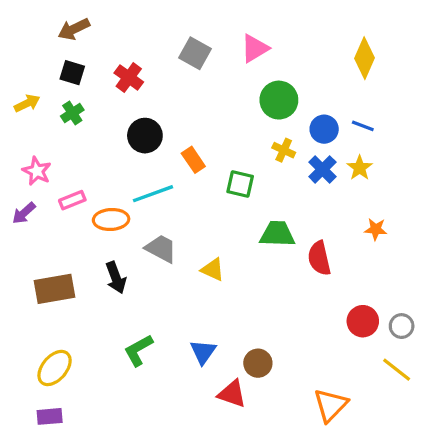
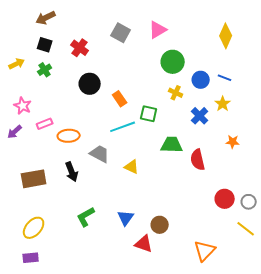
blue cross: (322, 169) -> (200, 116), moved
cyan line: (153, 194) -> (123, 127), moved

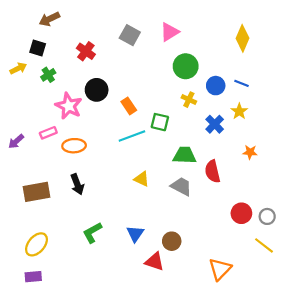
black square: (45, 45) -> (38, 48), moved
pink star: (23, 106) -> (69, 106), moved, size x1.4
gray trapezoid: (100, 154) -> (181, 186), moved

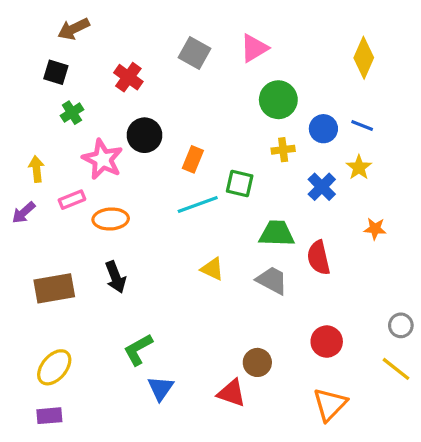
yellow arrow: (18, 68) -> (37, 169), moved, turned -70
yellow cross: (189, 100) -> (283, 150), turned -32
orange rectangle: (129, 106) -> (193, 159), turned 56
red circle: (241, 213) -> (327, 342), moved
blue triangle: (135, 234) -> (161, 388), moved

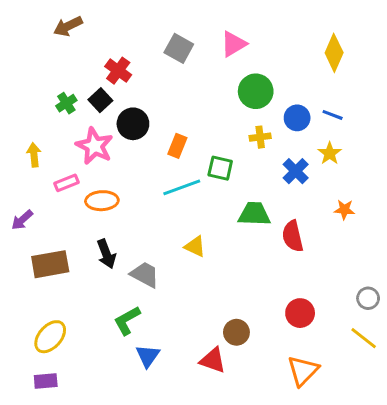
black square: (56, 72) -> (100, 100), moved, turned 30
purple arrow: (24, 213) -> (22, 220), moved
gray trapezoid: (272, 280) -> (145, 275), moved

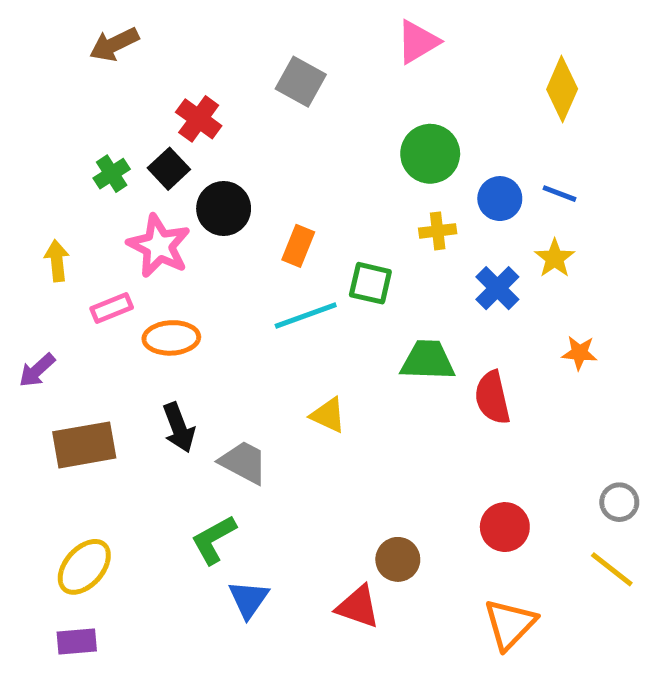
pink triangle: (234, 44) -> (418, 42), moved

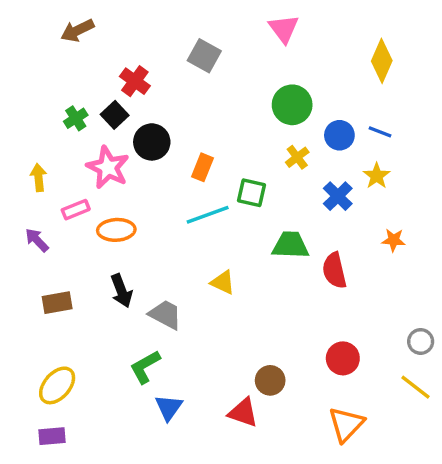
pink triangle: (418, 42) -> (284, 29), turned -36
yellow cross: (438, 231) -> (297, 157), turned -30
purple arrow: (37, 370) -> (37, 240), moved, turned 88
brown rectangle: (84, 445) -> (57, 303), size x0.7

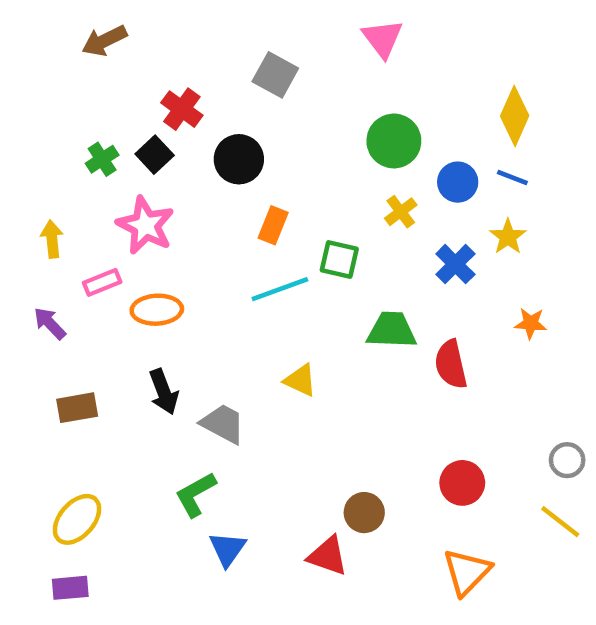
yellow diamond: (382, 61) -> (515, 116), moved
black circle: (152, 142) -> (239, 159), moved

